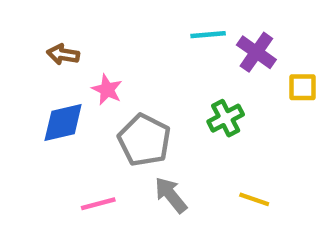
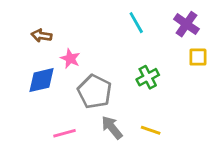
cyan line: (208, 35) -> (136, 23), turned 65
purple cross: (256, 52) -> (186, 24), moved
yellow line: (254, 199) -> (151, 130), moved

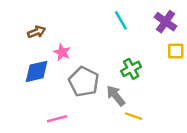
brown arrow: (42, 36) -> (37, 32), turned 150
gray arrow: (112, 127) -> (116, 96), moved

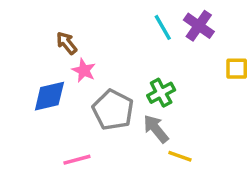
purple cross: (166, 22) -> (199, 26), moved
brown arrow: (37, 32) -> (67, 43), moved, turned -108
green cross: (131, 69) -> (161, 93), moved

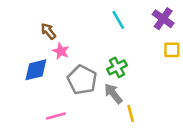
purple cross: (199, 26) -> (163, 19), moved
yellow line: (180, 156) -> (131, 113), turned 56

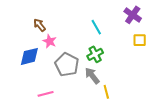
cyan line: (118, 20) -> (96, 27), moved

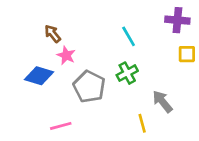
purple cross: (133, 15) -> (177, 20), turned -30
blue diamond: (29, 56) -> (39, 76), turned 30
gray arrow: (92, 76) -> (162, 102), moved

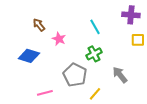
pink star: (66, 55) -> (59, 39), moved
gray pentagon: (89, 87) -> (75, 75), moved
yellow line: (142, 123) -> (95, 94), moved, turned 56

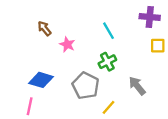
blue diamond: (29, 56) -> (41, 80), moved
pink line: (45, 93) -> (30, 106), moved, turned -63

